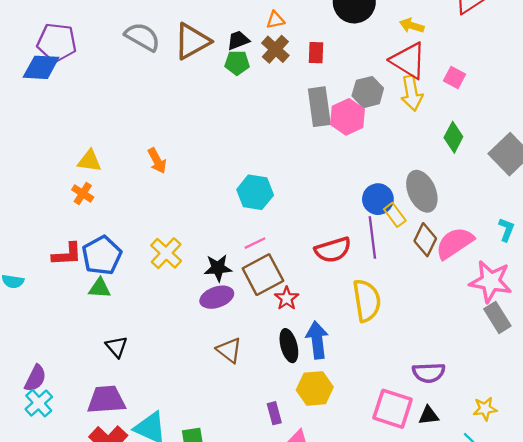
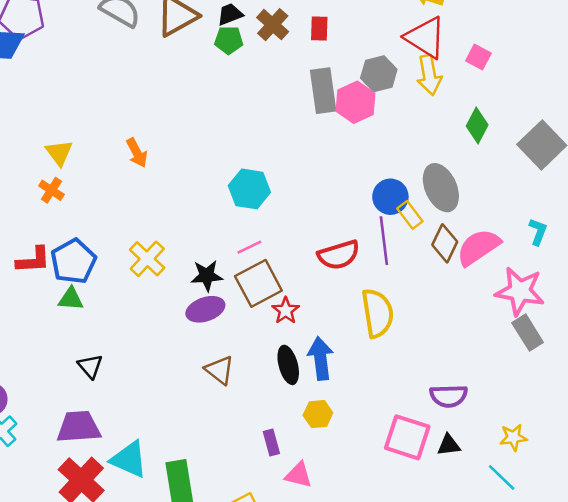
yellow triangle: (89, 161) -> (59, 153), turned 45
yellow hexagon: (315, 388) -> (318, 414), size x0.7

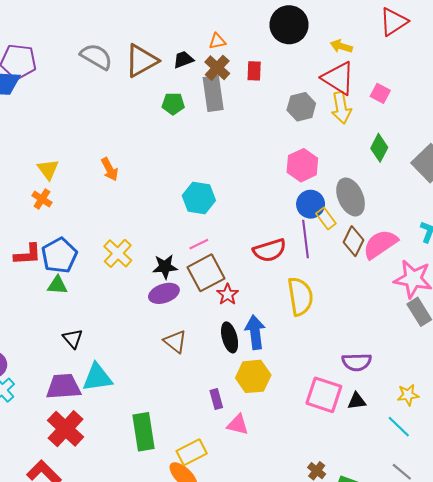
green pentagon: (229, 40) -> (173, 104), moved
gray rectangle: (323, 91) -> (213, 93), moved
pink hexagon: (355, 102) -> (302, 165), moved
yellow hexagon: (318, 414) -> (253, 376), size x1.5
cyan triangle: (129, 459) -> (97, 377), moved, turned -32

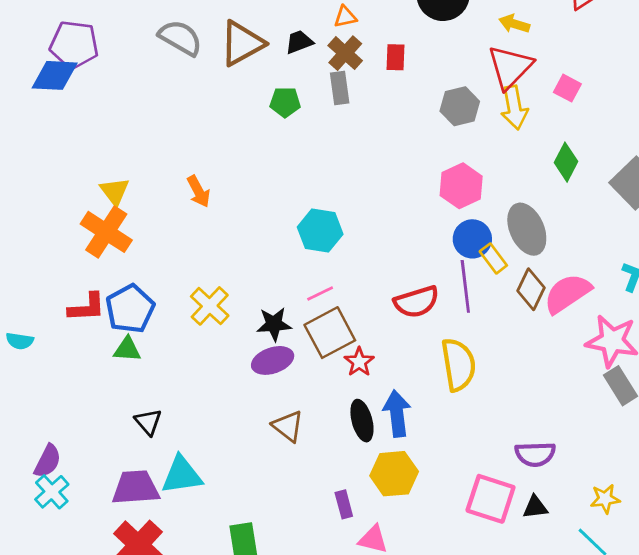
red triangle: (338, 78) -> (510, 67), turned 42
gray rectangle: (213, 93) -> (340, 88), size x0.7
orange cross: (42, 199) -> (106, 232), size x1.8

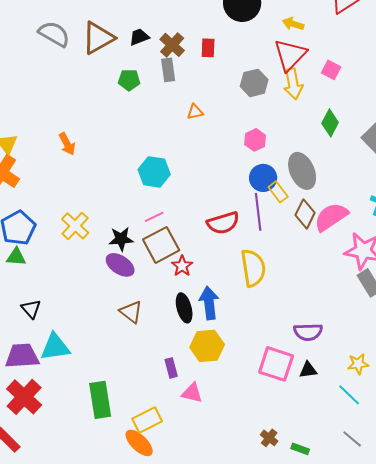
orange triangle: (345, 17) -> (195, 112), moved
pink hexagon: (461, 186) -> (255, 140), size x0.7
purple ellipse: (273, 360) -> (120, 265), turned 52

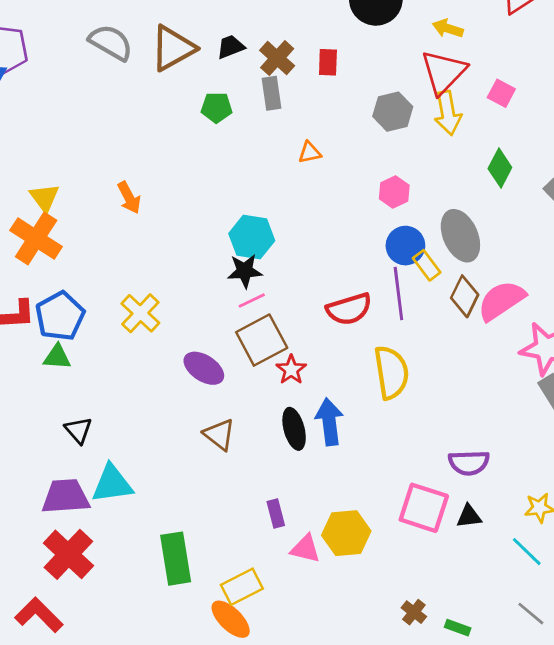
black star: (121, 239) -> (245, 271), moved
yellow hexagon: (207, 346) -> (346, 533), moved

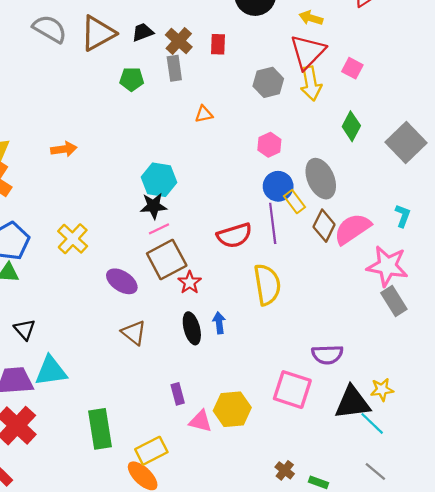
orange arrow: (129, 198) -> (64, 149), turned -70
blue arrow: (329, 422) -> (219, 323), size x0.6
black triangle: (469, 516) -> (352, 403), moved, size x1.8

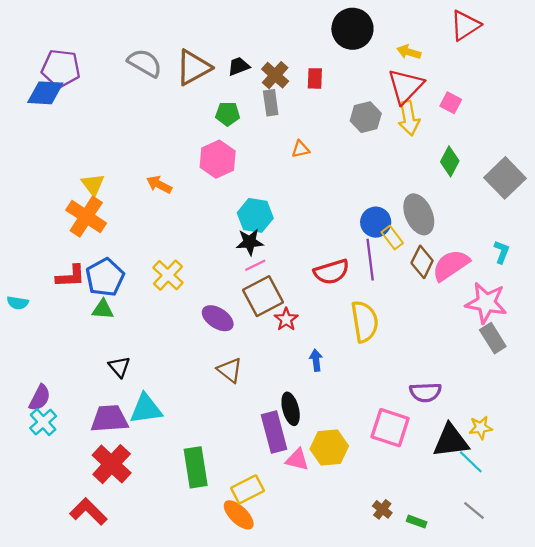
pink hexagon: (269, 145) -> (218, 159), moved, size x1.5
orange arrow: (64, 149) -> (159, 185), turned -145
black ellipse: (192, 328) -> (291, 409), moved
purple rectangle: (178, 394) -> (274, 432), size x1.8

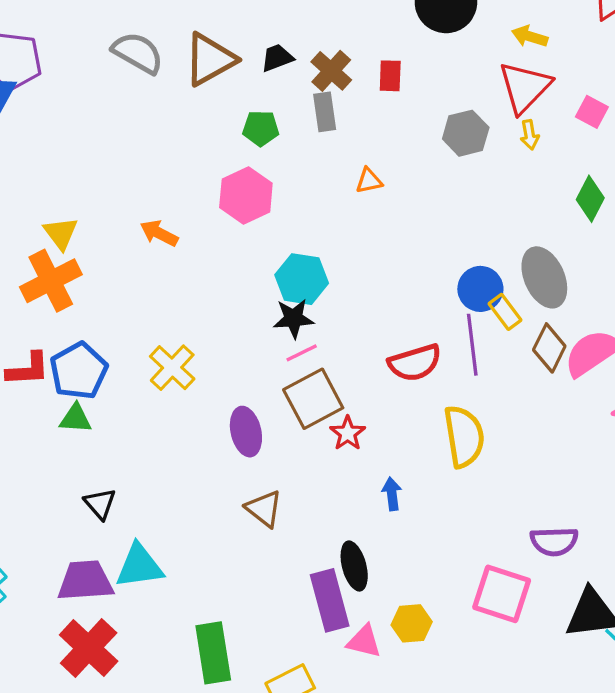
yellow arrow: (409, 118) -> (530, 135), size x0.6
orange cross: (86, 217) -> (51, 281), turned 30
purple ellipse: (218, 318) -> (246, 432), turned 44
yellow hexagon: (329, 447) -> (412, 623), size x0.7

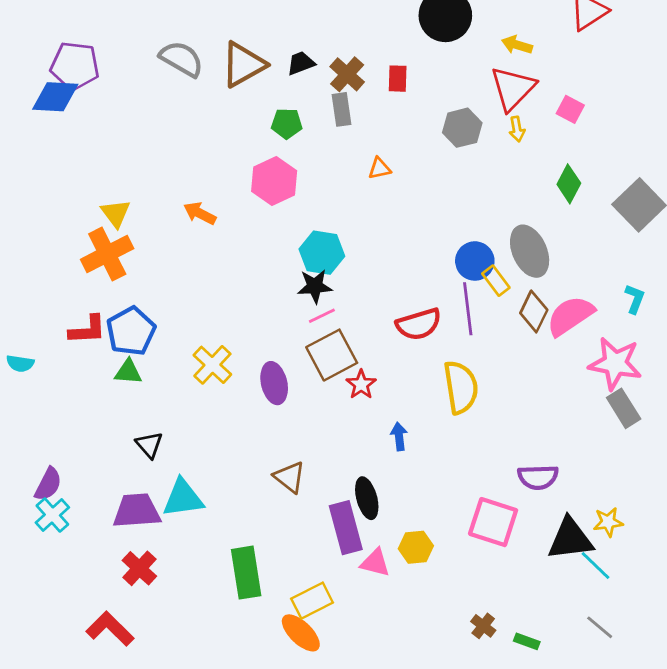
yellow cross: (172, 368) -> (212, 365), moved
brown triangle: (264, 509) -> (290, 477), moved
red cross: (89, 648) -> (139, 568), size x0.7

